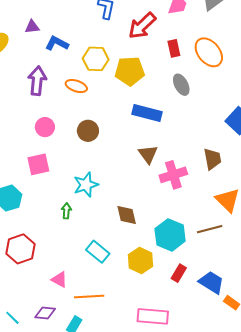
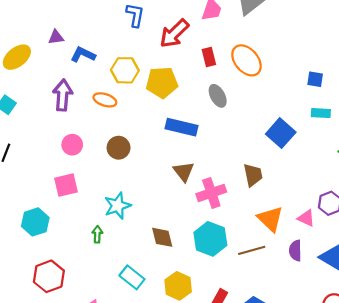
cyan hexagon: (170, 235) -> (210, 239), moved

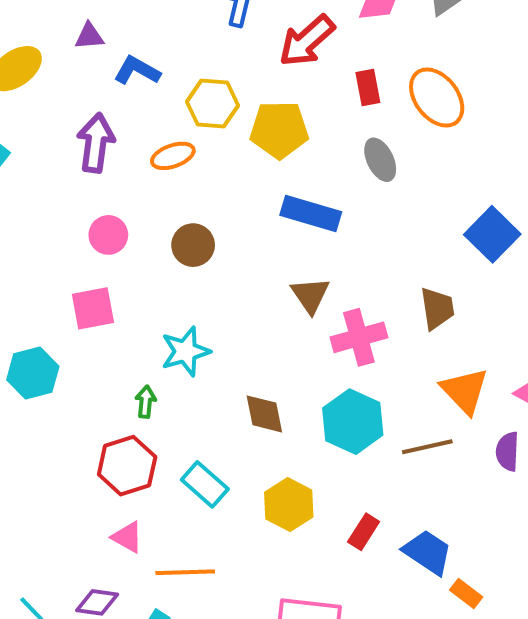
orange ellipse: (105, 100) -> (173, 156), turned -40
red hexagon: (49, 276) -> (127, 466), moved

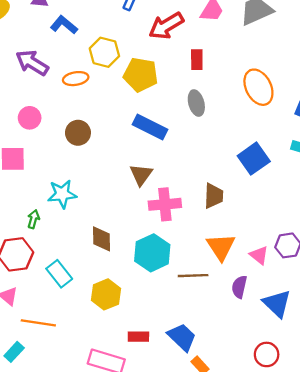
orange ellipse: (437, 97) -> (258, 87), moved
purple arrow: (96, 143) -> (32, 63), turned -76
red rectangle: (364, 532) -> (138, 337), moved, turned 48

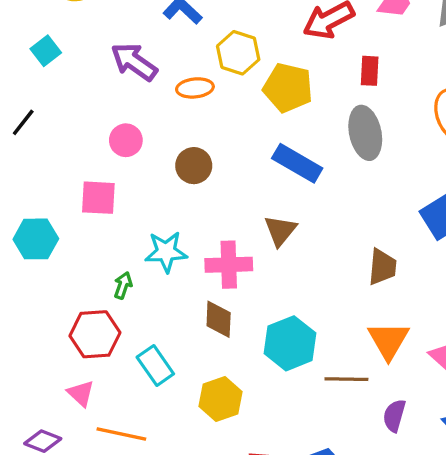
gray ellipse: (196, 103) -> (365, 133), size x1.4
pink cross: (165, 204) -> (229, 265), moved
purple semicircle: (239, 287) -> (394, 416), moved

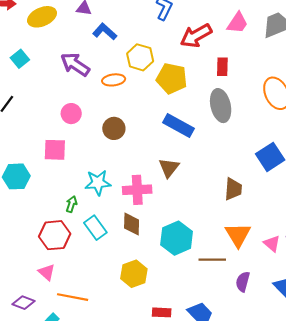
cyan rectangle: (155, 365) -> (95, 228), moved

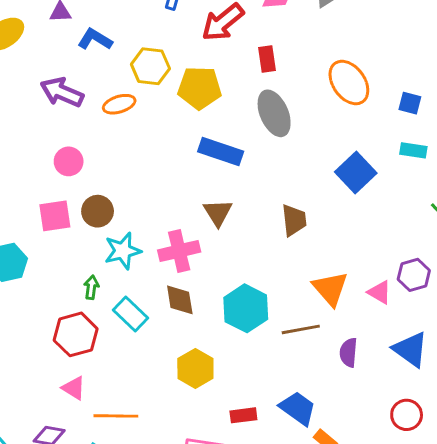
brown circle: (114, 128) -> (98, 211), moved
brown trapezoid: (233, 189) -> (294, 220), moved

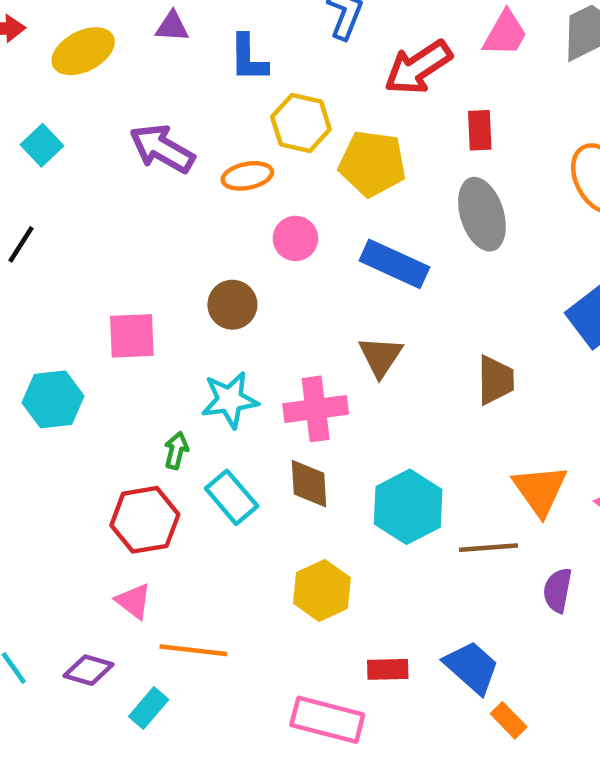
blue L-shape: (95, 39) -> (248, 58), moved, turned -128
pink circle: (69, 161) -> (295, 238), moved
brown circle: (98, 211) -> (232, 305), moved

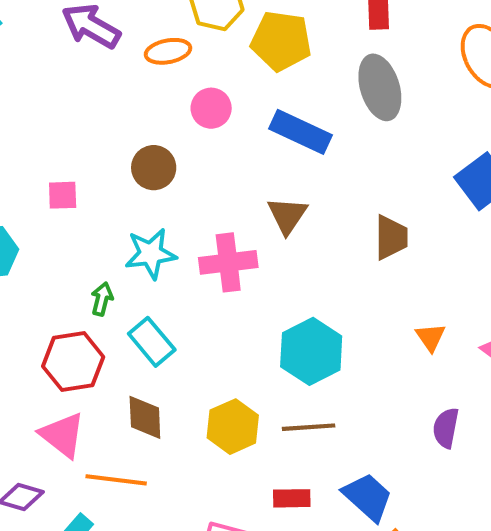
pink square: (132, 336) -> (63, 195), size x0.7
brown diamond: (309, 484) -> (145, 417), moved
orange triangle: (540, 490) -> (431, 337), size x0.6
brown line: (489, 548) -> (309, 427), moved
pink triangle: (133, 601) -> (62, 435), size x1.4

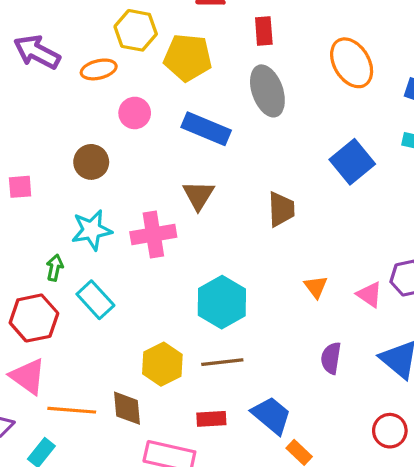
brown diamond: (145, 417) -> (127, 408), moved

